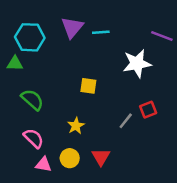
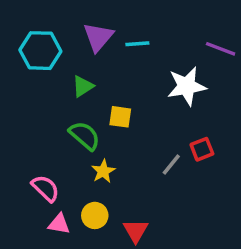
green triangle: (15, 63) -> (83, 86), moved, turned -35
green semicircle: (32, 100) -> (85, 136), moved
red triangle: (101, 157) -> (136, 231), moved

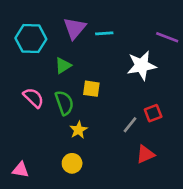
green semicircle: (85, 136) -> (64, 103), turned 30
pink semicircle: (45, 188) -> (33, 98), moved
pink triangle: (59, 224) -> (21, 170), moved
red triangle: (136, 231) -> (145, 154), moved, turned 36

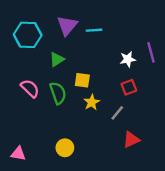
purple line: (167, 37) -> (151, 52), moved, turned 54
white star: (142, 66) -> (128, 59), size x0.6
red square: (153, 113) -> (129, 87), moved
yellow star: (78, 130) -> (92, 102), moved

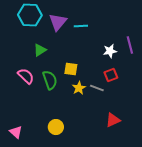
cyan hexagon: (28, 35) -> (30, 15), moved
green triangle: (57, 59) -> (40, 50), moved
gray line: (117, 113) -> (97, 88), moved, turned 72
pink triangle: (18, 154) -> (16, 132), turned 32

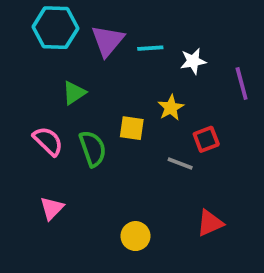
white star: (110, 51) -> (193, 61), moved
yellow star: (79, 88) -> (171, 108), moved
yellow circle: (56, 127) -> (135, 236), moved
pink triangle: (16, 132) -> (52, 208), moved, turned 32

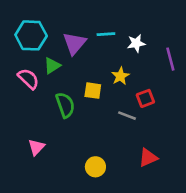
cyan hexagon: (55, 28) -> (31, 35), moved
purple triangle: (108, 41) -> (74, 43), moved
pink semicircle: (48, 141) -> (28, 79), moved

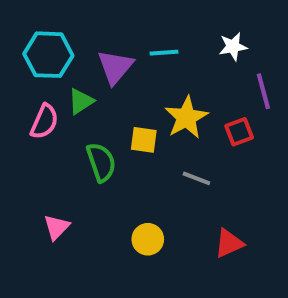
white star: (136, 43) -> (233, 47), moved
yellow star: (120, 76) -> (186, 118), size x1.5
pink semicircle: (28, 79) -> (44, 122), turned 70
red square: (145, 98) -> (239, 132), moved
yellow circle: (95, 167) -> (148, 239), moved

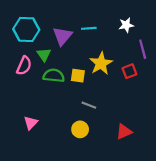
green triangle: (81, 101) -> (44, 55), turned -32
green semicircle: (101, 162) -> (54, 76), moved, turned -65
gray line: (196, 178) -> (89, 105), moved

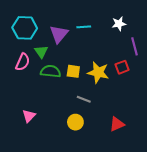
yellow star: (101, 63) -> (98, 72), moved, turned -30

